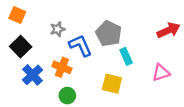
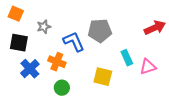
gray star: (58, 29) -> (44, 27), moved
gray pentagon: (109, 34) -> (100, 31), turned -30
black square: (21, 47) -> (19, 43), turned -36
cyan rectangle: (126, 56) -> (127, 58), moved

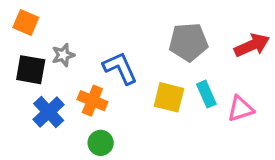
gray star: (44, 27) -> (63, 55), moved
gray pentagon: (100, 31) -> (188, 42), moved
yellow square: (103, 77) -> (169, 97), moved

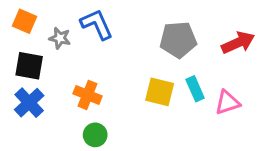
gray star: (63, 55) -> (60, 38), moved, turned 30
blue L-shape: (120, 68) -> (97, 24), moved
blue cross: (49, 112) -> (29, 103), moved

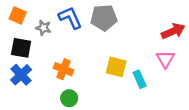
gray pentagon: (178, 40) -> (104, 18), moved
cyan rectangle: (195, 89) -> (140, 79), moved
pink triangle: (227, 103) -> (165, 59), moved, turned -42

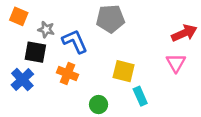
blue L-shape: (70, 18) -> (75, 41), moved
black square: (21, 48) -> (35, 52), moved
cyan rectangle: (140, 79) -> (140, 96), moved
green circle: (69, 98) -> (99, 105), moved

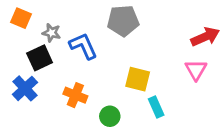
black square: (35, 52) -> (40, 58), turned -35
orange cross: (68, 74) -> (75, 95), moved

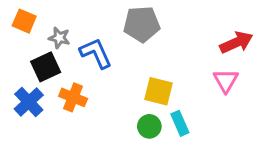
orange cross: (75, 95) -> (73, 97), moved
green circle: (110, 116) -> (149, 126), moved

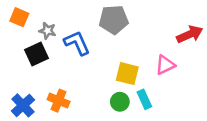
pink triangle: (226, 81) -> (165, 65), moved, turned 35
orange cross: (73, 97) -> (59, 101), moved
blue cross: (29, 102) -> (23, 105), moved

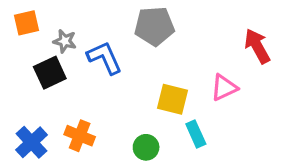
orange square: (19, 17) -> (27, 23), turned -36
red arrow: (190, 34) -> (257, 46), turned -95
green circle: (120, 102) -> (146, 147), moved

